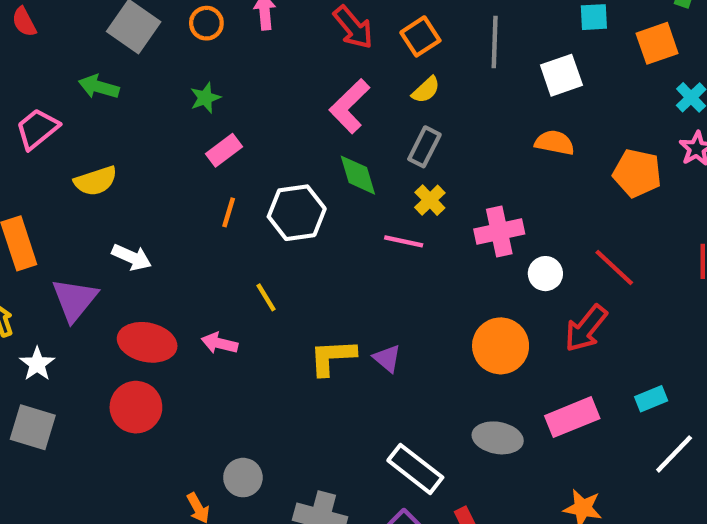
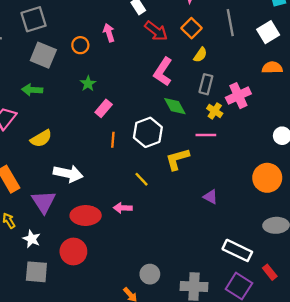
pink cross: (499, 231) -> (238, 96), moved
white arrow: (132, 257) -> (68, 174), size x1.4
yellow L-shape: (332, 357) -> (177, 159), moved
red circle: (136, 407) -> (73, 251), moved

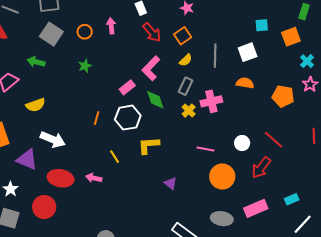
gray line: (230, 23) -> (215, 56), moved
pink rectangle: (104, 108) -> (127, 87), moved
pink line: (206, 135) -> (205, 149), moved
purple triangle: (44, 202) -> (27, 159), turned -45

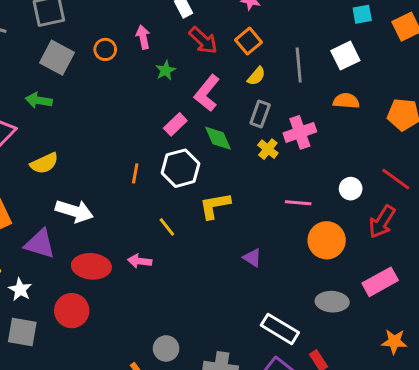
green star: (85, 66) -> (166, 70), moved

